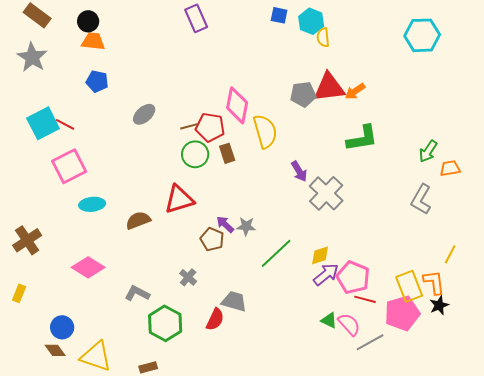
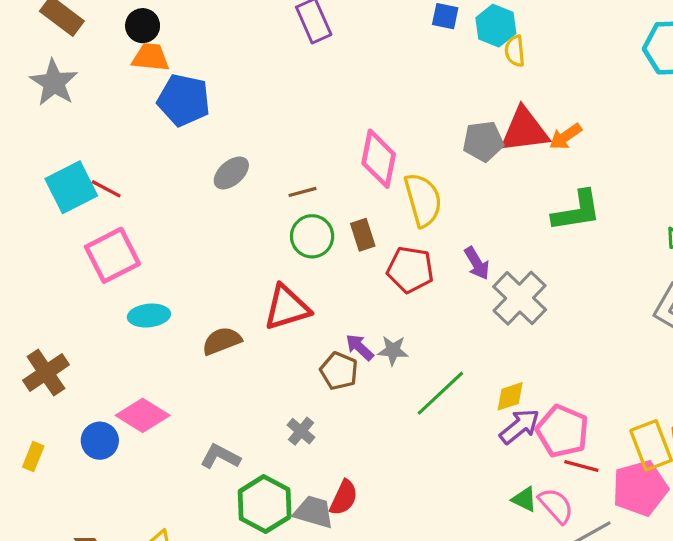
blue pentagon: (97, 81) -> (184, 100), moved, size x1.5
red pentagon: (210, 127) -> (410, 270), moved
gray trapezoid: (234, 301) -> (314, 512), moved
blue circle: (62, 327) -> (100, 441), moved

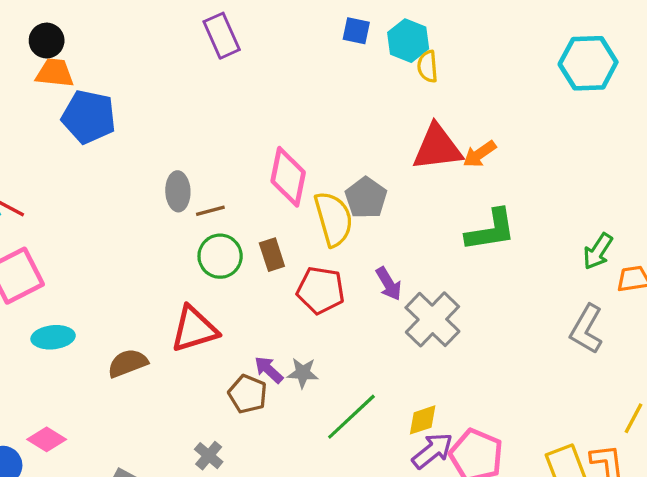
gray pentagon: (483, 141) -> (366, 198), moved, turned -30
gray ellipse: (231, 173) -> (178, 191), moved, turned -51
pink diamond: (143, 415) -> (47, 439), size x0.7

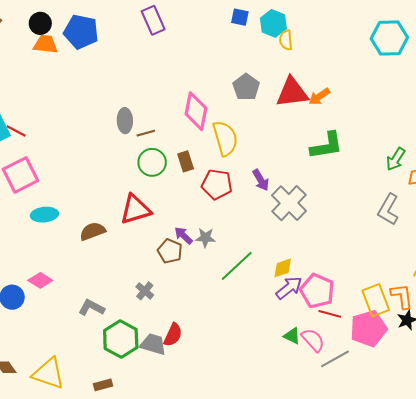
blue pentagon: (89, 117) -> (81, 32), moved
gray pentagon: (366, 198) -> (246, 87), moved

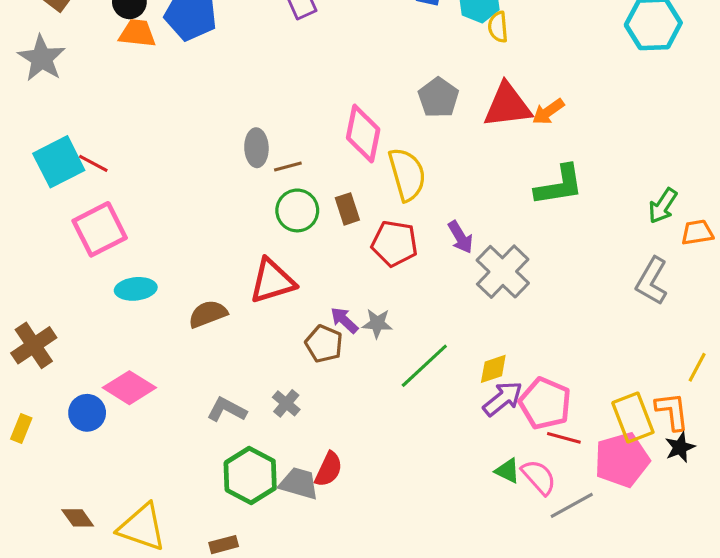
pink diamond: (40, 280) -> (129, 388), size x1.4
gray L-shape: (91, 308) -> (227, 410), moved

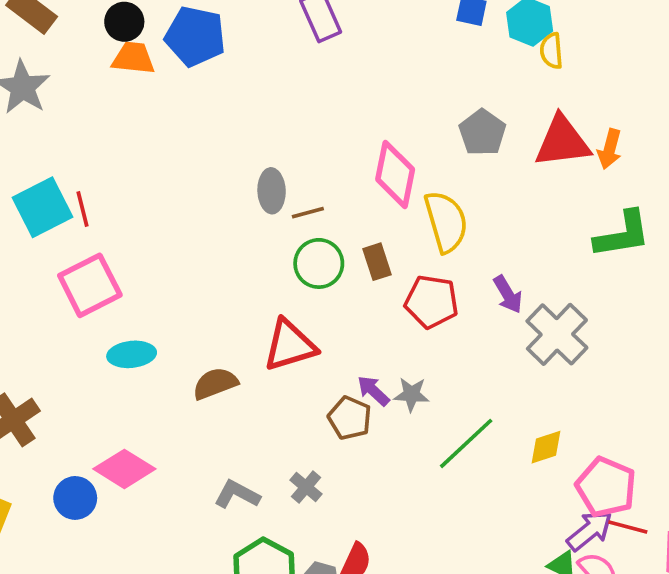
orange arrow: (548, 112) -> (610, 149), turned -40
red line: (93, 163) -> (82, 209), turned 48
purple arrow: (503, 399) -> (590, 531), moved

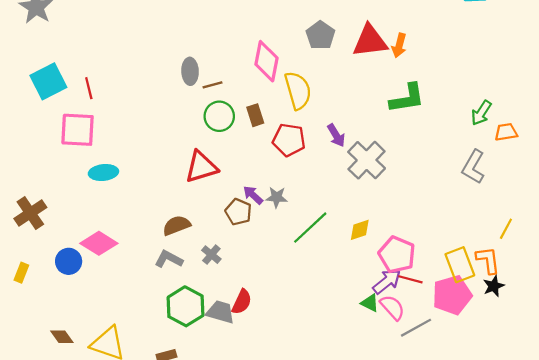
red line: (82, 209) -> (89, 88), moved
pink square: (90, 285) -> (78, 130), turned 30
brown semicircle: (215, 383) -> (177, 225), moved

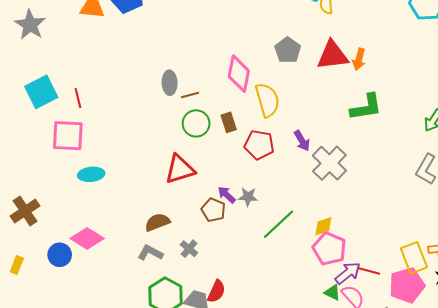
pink pentagon: (397, 255) -> (329, 249), moved

